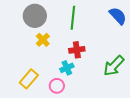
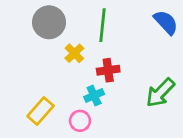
yellow cross: (43, 40) -> (74, 53), moved

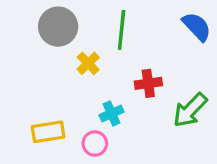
red cross: (108, 70) -> (148, 83), moved
yellow rectangle: (41, 111) -> (48, 132), turned 40

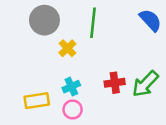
red cross: (148, 83) -> (115, 83), moved
cyan cross: (112, 113) -> (71, 87), moved

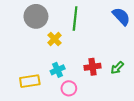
green arrow: (145, 84) -> (117, 68), size x0.6
pink circle: (73, 110) -> (69, 88), moved

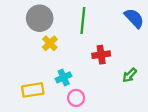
yellow cross: (54, 39) -> (50, 43), moved
red cross: (93, 67) -> (101, 55), moved

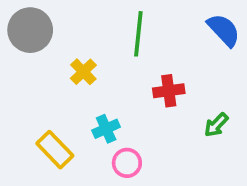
gray circle: (40, 18) -> (30, 30), moved
yellow rectangle: (33, 90) -> (55, 150), turned 55

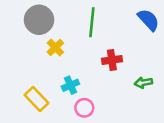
gray circle: (30, 30) -> (39, 20), moved
green arrow: (216, 125) -> (143, 83), turned 36

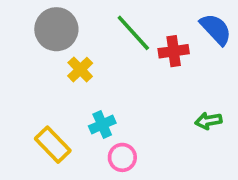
green line: (92, 22) -> (133, 33), turned -48
red cross: (112, 60) -> (174, 51), moved

